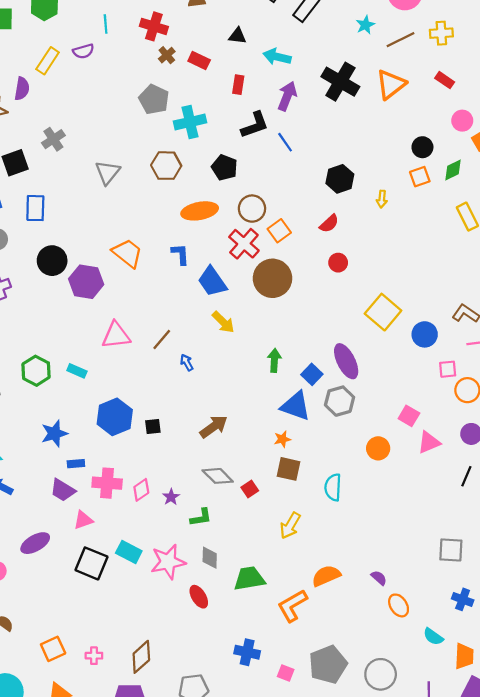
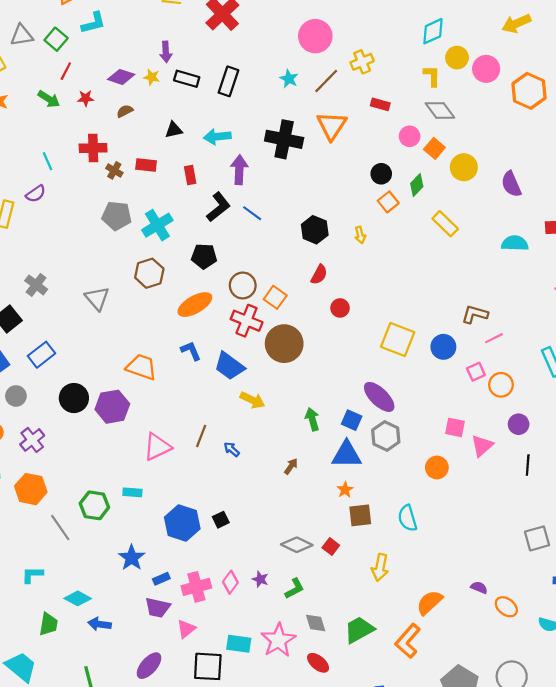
blue rectangle: (35, 208) -> (41, 355), turned 70
brown arrow: (214, 427) -> (291, 466), moved, size x0.6

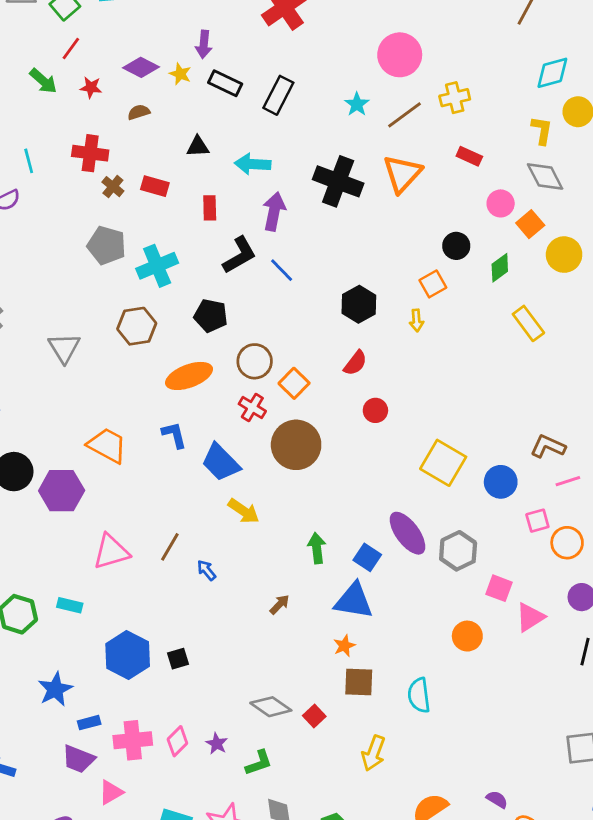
orange square: (388, 202) -> (433, 284), moved
red cross: (247, 321) -> (252, 407), size x0.7
gray hexagon: (386, 436) -> (458, 551), moved

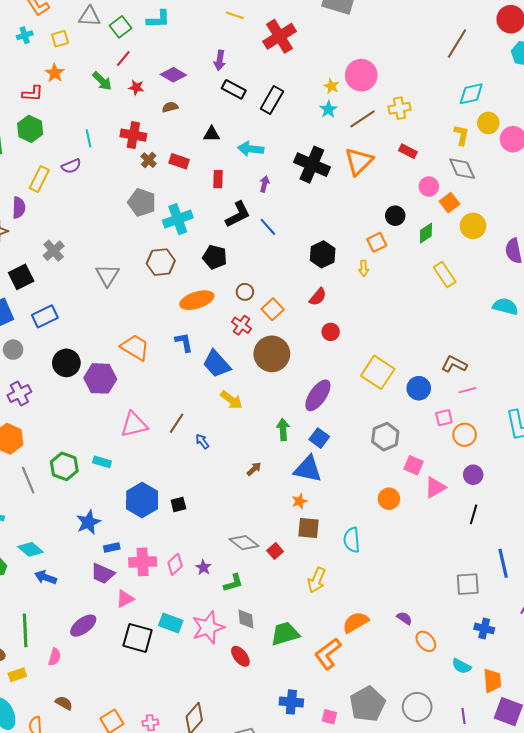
yellow star: (180, 74) -> (331, 86), moved
purple arrow: (274, 211) -> (264, 184), size x0.6
brown circle: (255, 361) -> (245, 292), size x0.7
purple ellipse: (408, 533) -> (318, 395), moved, turned 68

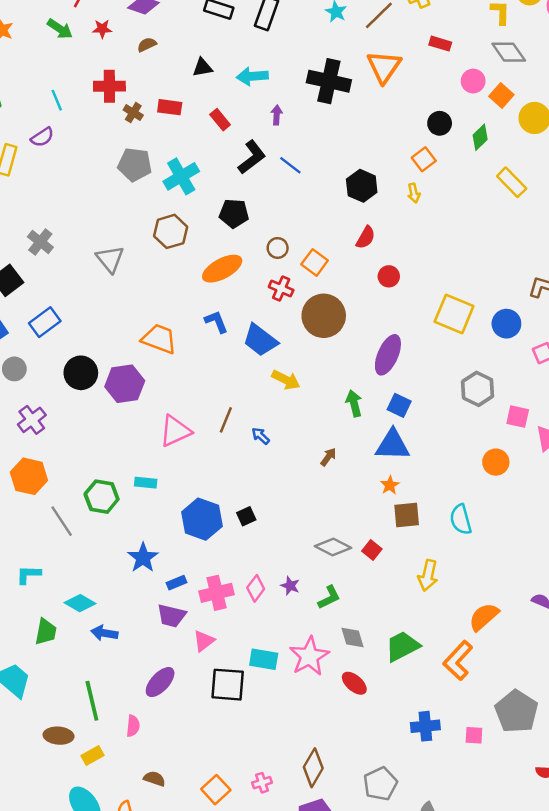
red rectangle: (218, 179) -> (220, 120), turned -30

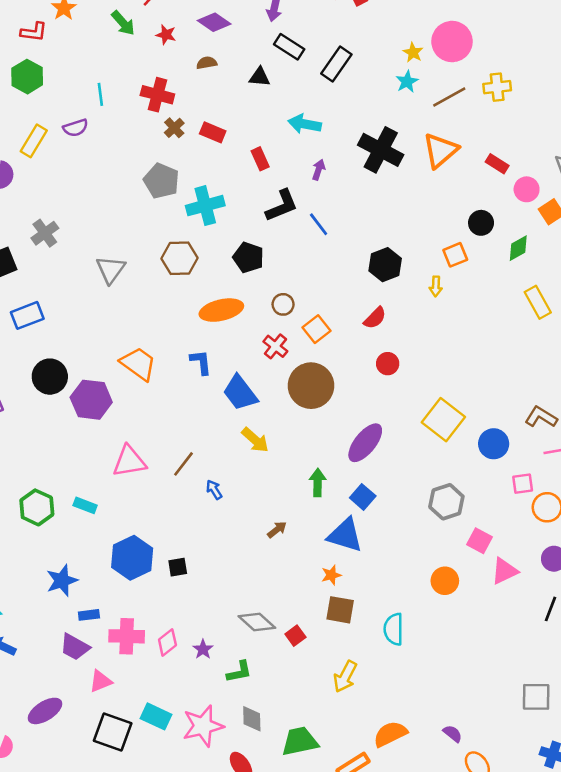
red rectangle: (440, 44) -> (497, 164), moved
black triangle: (202, 68) -> (260, 77), moved

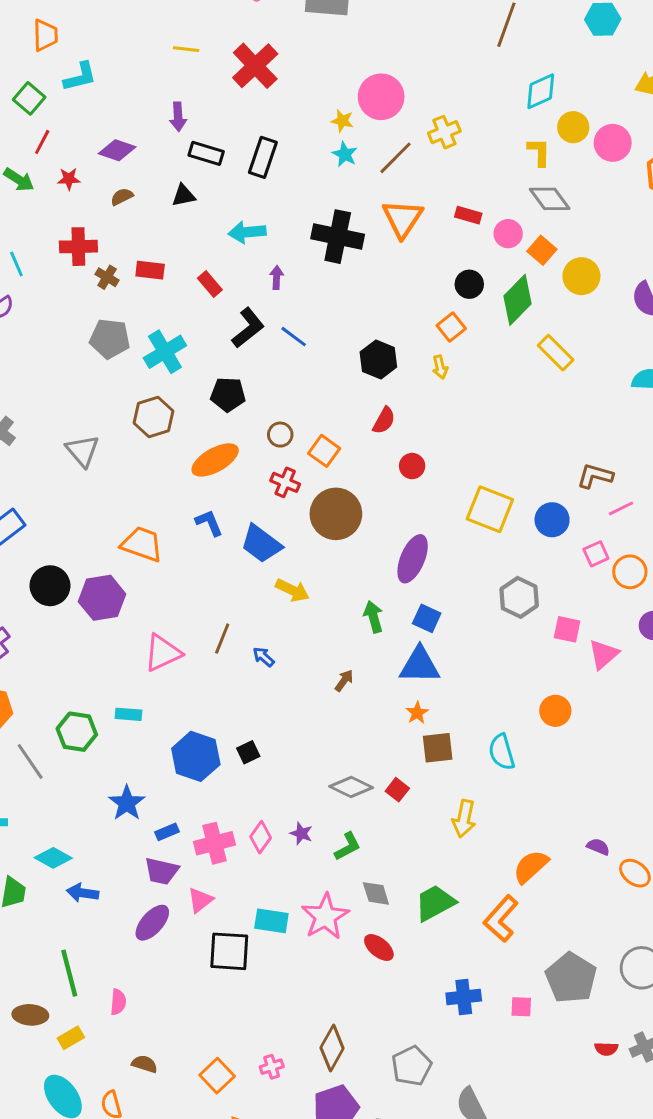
green diamond: (518, 248) -> (518, 300), size x1.6
orange circle: (445, 581) -> (555, 711), moved
purple ellipse: (45, 711) -> (152, 923), moved

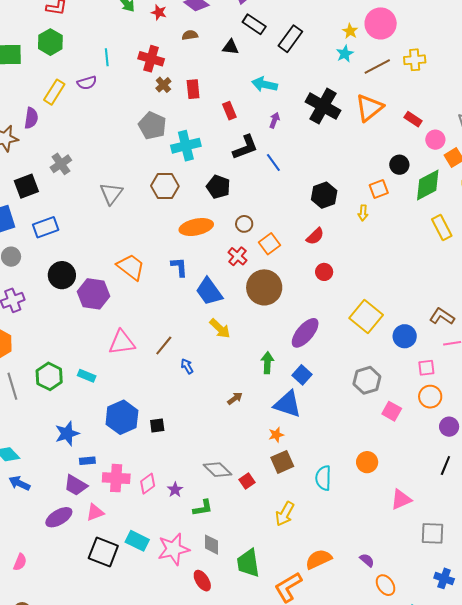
red rectangle: (150, 270) -> (193, 89), turned 60
orange circle: (630, 572) -> (430, 397), moved
pink triangle: (604, 654) -> (401, 499), moved
brown square: (438, 748) -> (282, 462), turned -35
green trapezoid: (435, 903) -> (248, 563), turned -88

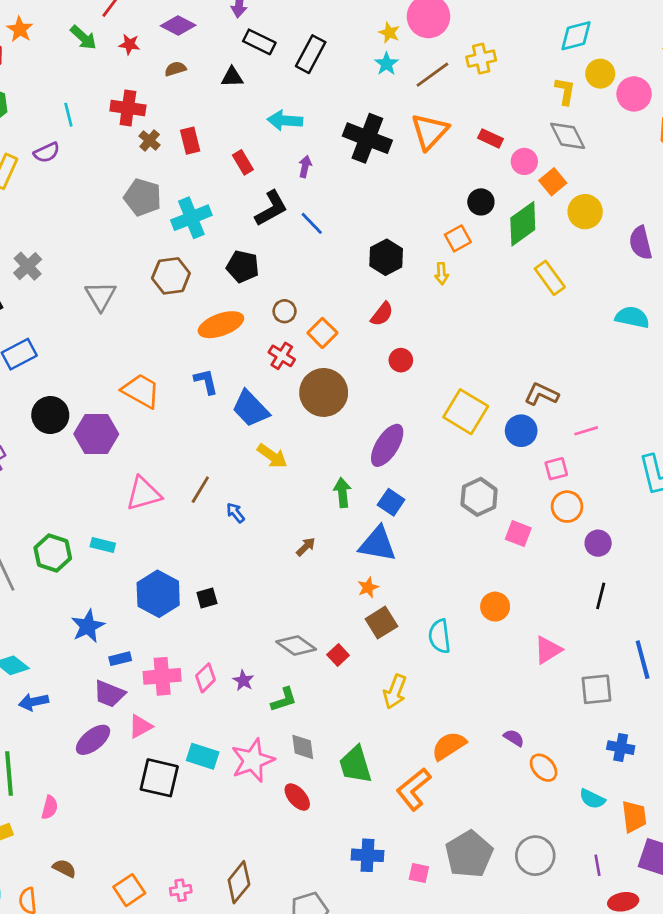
brown L-shape: (442, 316) -> (541, 394), moved
blue arrow: (19, 483) -> (34, 702), turned -30

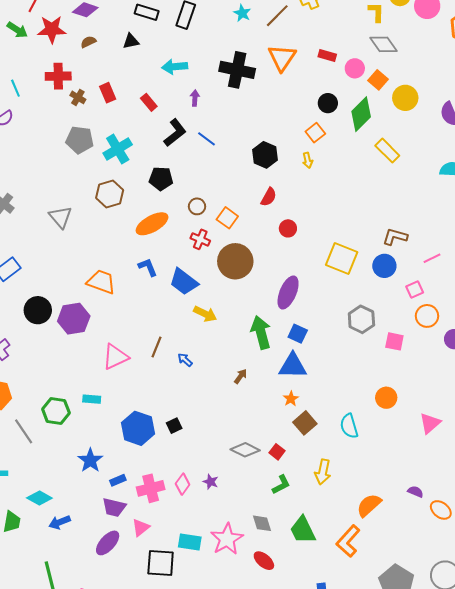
red star: (129, 44) -> (52, 29), size x1.8
green arrow: (342, 493) -> (261, 332), size x1.5
green L-shape: (284, 700) -> (281, 485), moved

